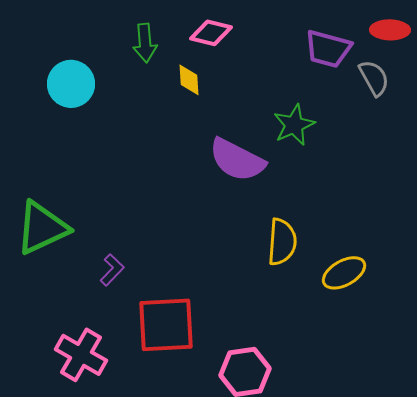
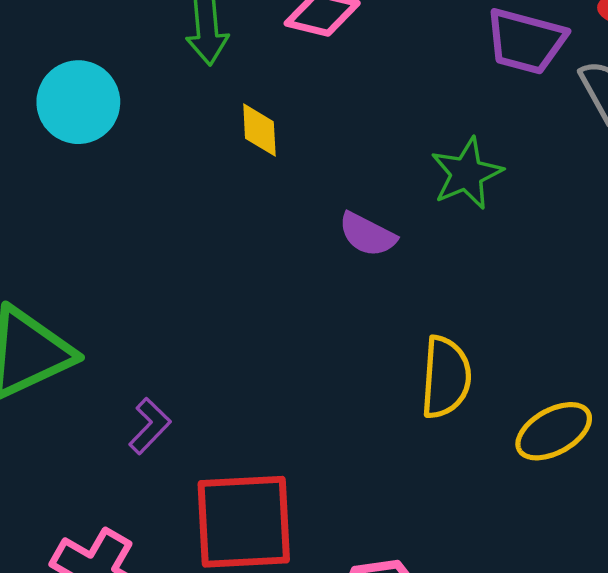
yellow diamond: (189, 80) -> (259, 130), moved
purple semicircle: (237, 160) -> (367, 234), size x0.6

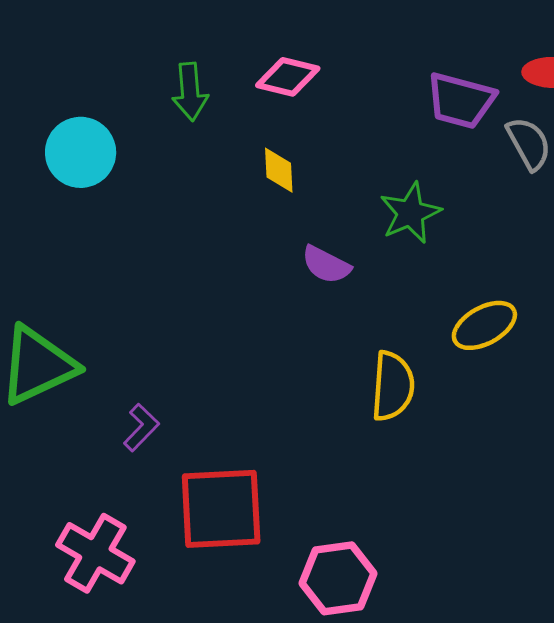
yellow diamond: (259, 130) -> (279, 170), moved
yellow ellipse: (554, 431) -> (484, 325), moved

